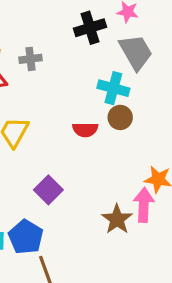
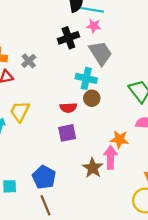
gray cross: (30, 59) -> (29, 61), turned -32
purple square: (48, 190) -> (67, 133), moved, turned 36
blue pentagon: (26, 237) -> (44, 177), moved

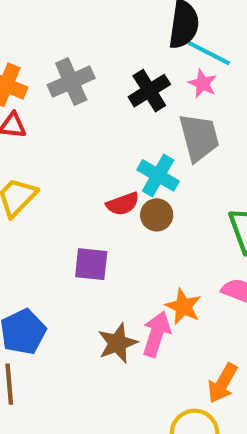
black cross: (68, 38) -> (149, 91), turned -30
gray cross: (29, 61) -> (71, 82), moved, size x1.5
red semicircle: (68, 108) -> (123, 204), moved, turned -35

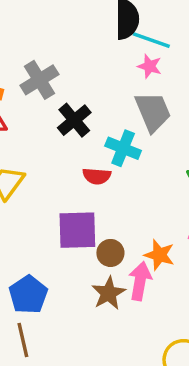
black cross: (149, 91) -> (74, 120), moved
red semicircle: (123, 204) -> (97, 176), turned 32
brown circle: (157, 215) -> (110, 253), moved
purple square: (91, 264) -> (77, 230), size x1.4

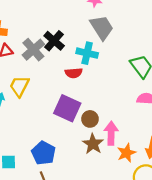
gray cross: (39, 80) -> (33, 50), moved
purple square: (77, 230) -> (67, 108), turned 36
orange star: (159, 255) -> (126, 153), moved, turned -30

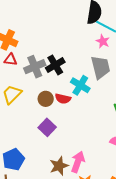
purple square: (67, 108) -> (47, 127), size x0.7
brown circle: (90, 119) -> (46, 99), moved

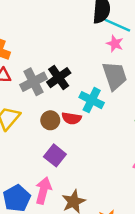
pink arrow: (78, 162) -> (43, 190), moved

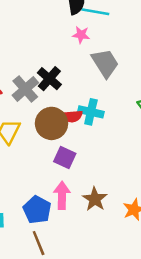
pink star: (115, 44) -> (81, 35), moved
cyan cross: (92, 100) -> (91, 112), moved
brown circle: (50, 120) -> (52, 123), size x1.6

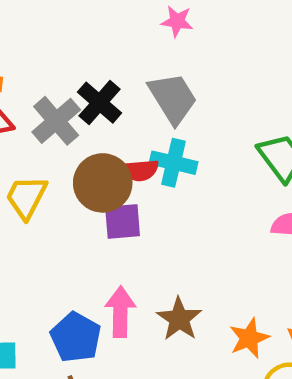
pink star: (81, 35) -> (177, 21), moved
gray trapezoid: (105, 63) -> (173, 98), moved
purple square: (65, 157) -> (123, 221), moved, turned -30

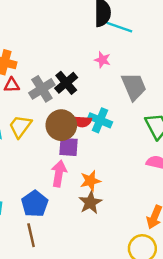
pink star: (177, 21) -> (102, 60), moved
gray trapezoid: (173, 98) -> (134, 86), moved
pink arrow: (120, 312) -> (59, 174), moved
orange star: (249, 338) -> (90, 181), moved

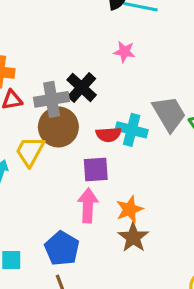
gray trapezoid: (134, 86) -> (169, 114), moved
gray cross: (42, 89) -> (52, 99), turned 30
brown circle: (61, 125) -> (58, 127), moved

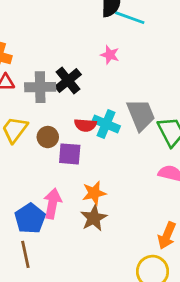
brown circle: (58, 127) -> (48, 137), moved, size x0.6
pink arrow: (88, 205) -> (52, 204), moved

